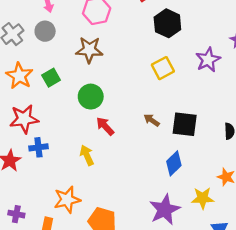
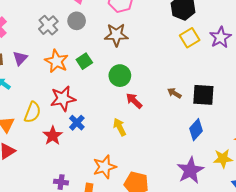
yellow square: (163, 68) -> (190, 38), moved
blue cross: (38, 147) -> (77, 123), turned -35

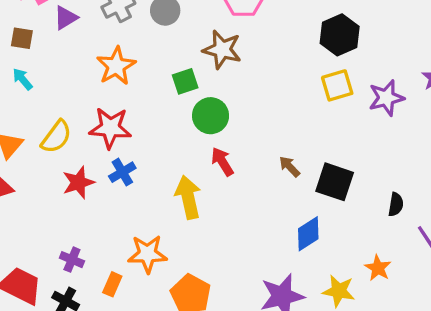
purple triangle: (20, 58) -> (66, 18), moved
green square: (84, 61) -> (185, 81), moved
yellow arrow: (120, 127) -> (188, 197), size x1.4

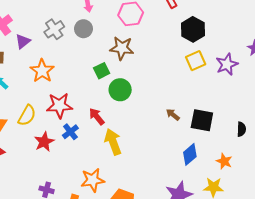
orange star: (116, 66) -> (42, 71), moved
red arrow: (222, 162) -> (97, 117), moved
orange star: (378, 268) -> (224, 161), moved

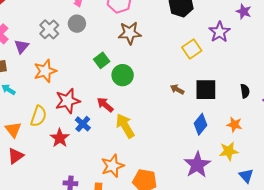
brown star: (122, 48) -> (130, 33), moved
yellow square: (196, 61) -> (192, 49), moved
orange star: (42, 71) -> (45, 71), turned 30

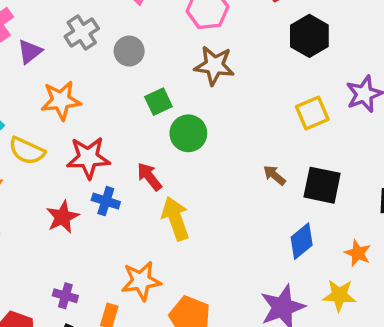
gray circle: (77, 24) -> (129, 51), moved
yellow semicircle: (39, 116) -> (27, 151), moved, turned 85
blue cross: (83, 124) -> (106, 201), turned -35

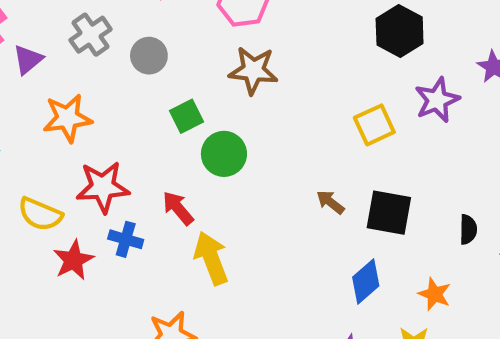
black hexagon: (309, 36) -> (400, 31), moved
yellow semicircle: (27, 151) -> (40, 214), moved

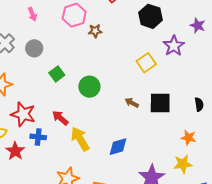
brown star: (253, 70) -> (95, 31), moved, size x0.6
green circle: (224, 154) -> (89, 87), moved
red star: (103, 187) -> (23, 114), turned 30
blue diamond: (366, 281) -> (118, 147), moved, turned 35

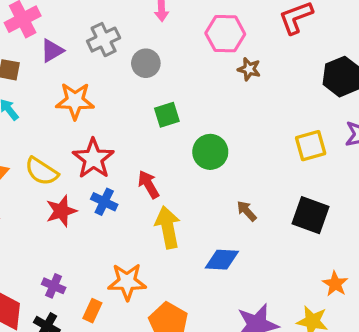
brown arrow: (132, 103) -> (247, 211), moved

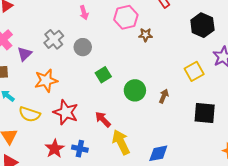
yellow semicircle: (42, 171) -> (30, 114), moved
blue cross: (104, 202) -> (80, 149), moved
brown arrow: (247, 211) -> (164, 96), moved, turned 80

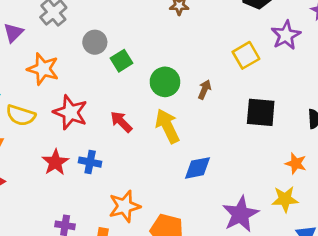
gray circle: (83, 47) -> (95, 42), moved
orange star: (46, 80) -> (43, 69), turned 30
yellow arrow: (121, 142) -> (167, 126), moved

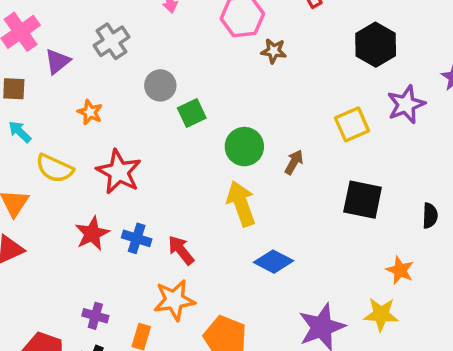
orange star: (43, 69) -> (90, 112), size x0.6
red arrow: (121, 122) -> (181, 250), moved
blue diamond: (198, 168) -> (273, 262), turned 32

